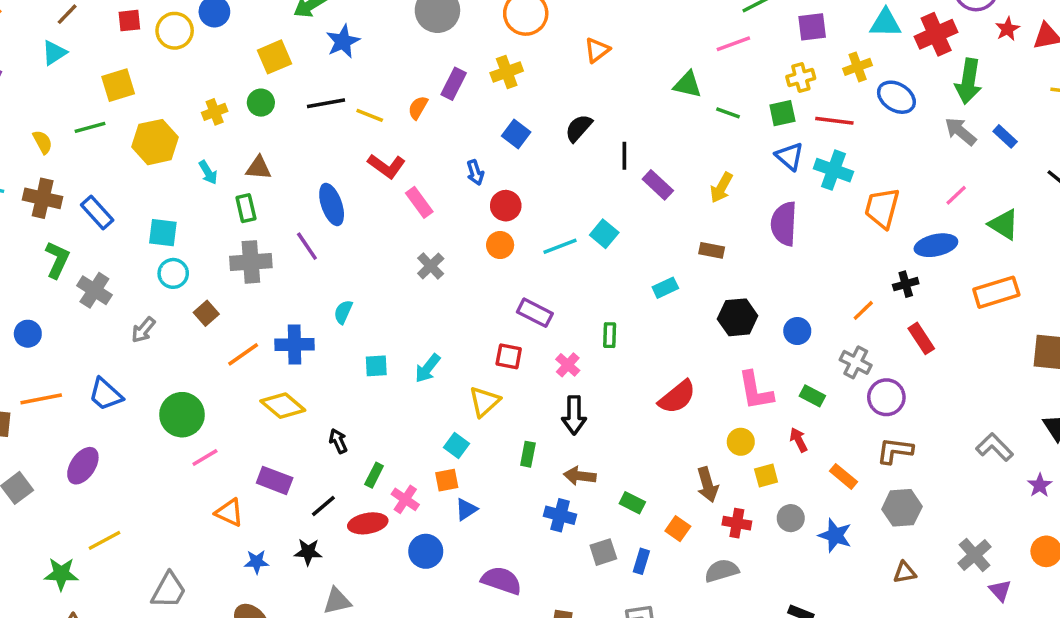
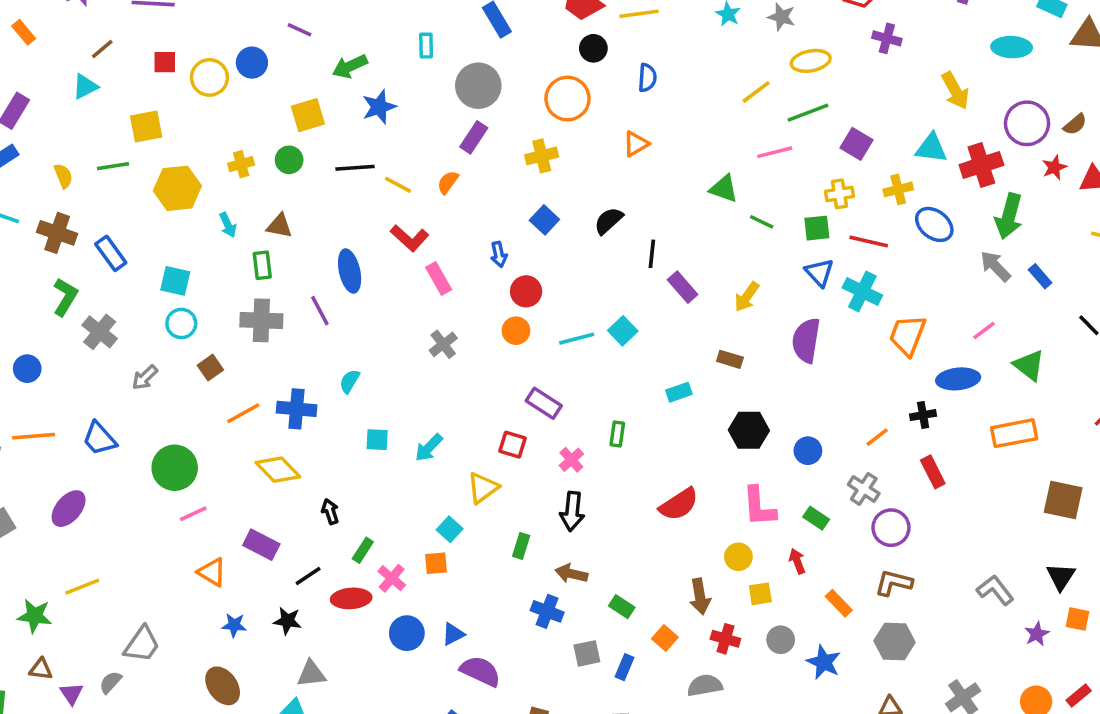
purple square: (812, 27) -> (856, 144), turned 32
purple rectangle: (454, 84) -> (474, 137), moved
blue triangle: (466, 509) -> (453, 634), moved

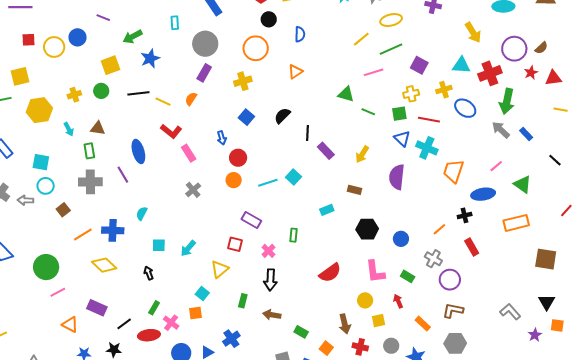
gray arrow: (145, 377) -> (25, 200), moved, turned 49
black arrow: (330, 512) -> (149, 273), moved
blue cross: (547, 611) -> (231, 339), moved, turned 36

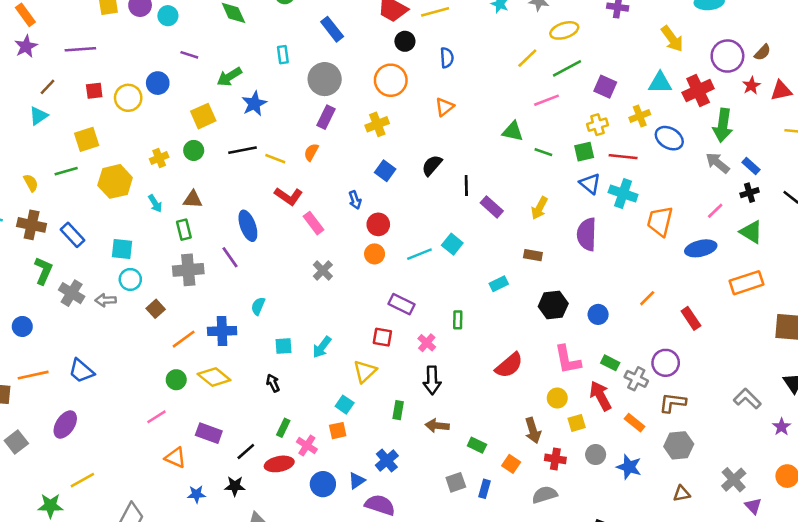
black cross: (465, 215) -> (750, 193), moved
gray cross: (433, 259) -> (636, 379), moved
green circle: (46, 267) -> (176, 380), moved, size x0.6
red arrow: (398, 301) -> (600, 396), size x1.6

